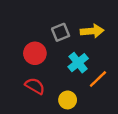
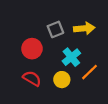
yellow circle: (68, 100) -> (62, 80), moved

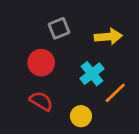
gray square: (55, 29) -> (59, 28), moved
yellow circle: (62, 80) -> (81, 116), moved

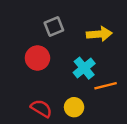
orange line: (115, 93) -> (106, 86), turned 30
red semicircle: (41, 101) -> (41, 108), moved

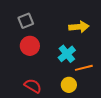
gray square: (54, 26) -> (26, 21), moved
yellow circle: (74, 107) -> (69, 85), moved

